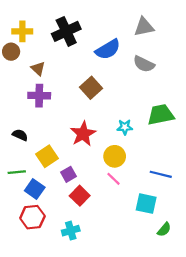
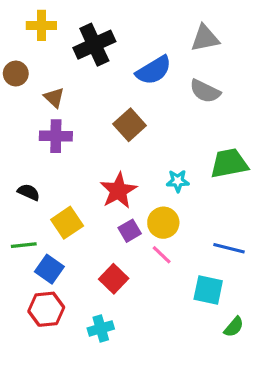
yellow cross: (22, 31) -> (41, 25), moved
purple square: (68, 174) -> (130, 231), moved

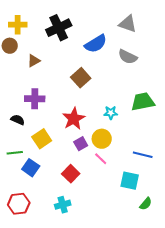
yellow cross: (41, 25) -> (18, 25), moved
gray triangle: (205, 38) -> (128, 24), turned 30
brown triangle: (54, 98) -> (34, 61), turned 48
purple cross: (56, 136) -> (35, 99), moved
red hexagon: (46, 309) -> (19, 204), moved

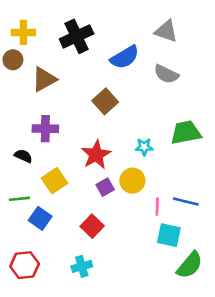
brown triangle: (34, 61) -> (44, 79), size x1.5
pink line: (101, 159) -> (157, 207), moved, turned 48
green semicircle: (146, 204) -> (190, 265), size x1.6

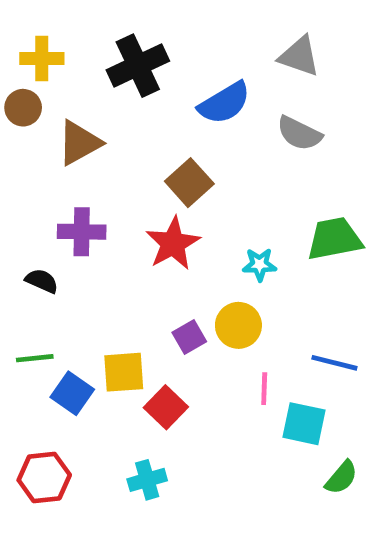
red star: (96, 155) -> (173, 243), moved
yellow square: (54, 181) -> (124, 372), moved, turned 30
pink line: (157, 207) -> (264, 389), moved
green semicircle: (190, 265) -> (341, 478), size x0.7

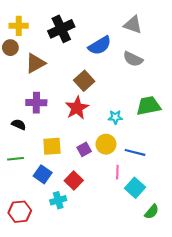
blue line: (334, 363) -> (135, 152), moved
yellow square: (124, 372) -> (52, 146), moved
blue square: (72, 393) -> (43, 174), moved
cyan square: (304, 424) -> (135, 188), turned 30
cyan cross: (147, 480) -> (58, 200), moved

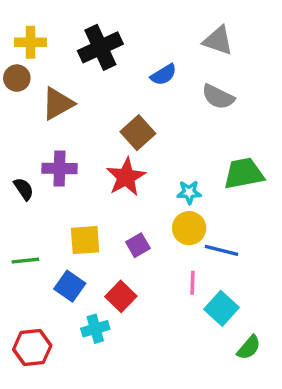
blue semicircle: (100, 46) -> (164, 75), size x0.7
black semicircle: (19, 124) -> (24, 189), moved, turned 32
yellow circle: (106, 144) -> (189, 228), moved

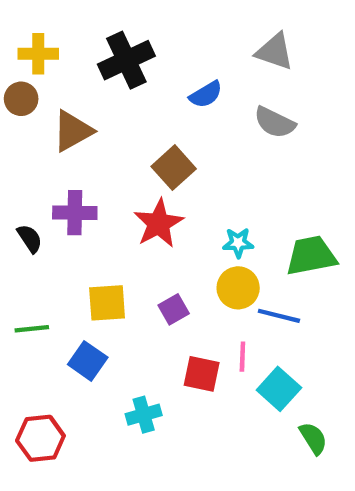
green trapezoid: (244, 174) -> (311, 256), moved
red square: (121, 296) -> (202, 374), moved, turned -32
cyan cross: (95, 329) -> (144, 415), moved
green semicircle: (249, 347) -> (313, 438), turned -72

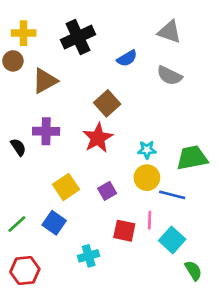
yellow square: (107, 303) -> (66, 187), turned -30
green line: (32, 329) -> (17, 224), moved, turned -36

